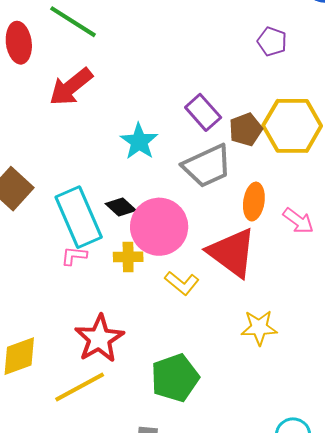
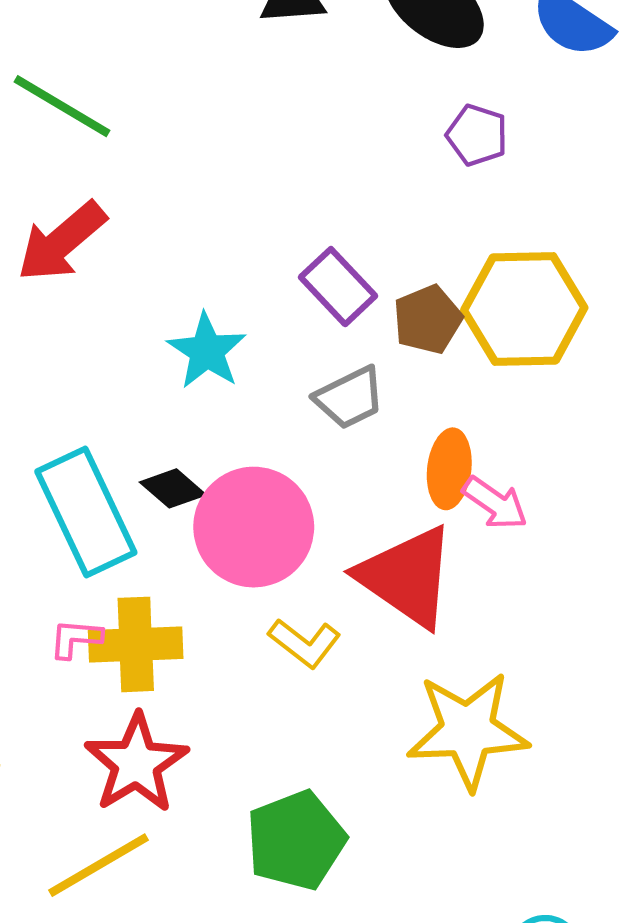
gray trapezoid: (207, 166) -> (350, 398), size x0.7
pink arrow: (298, 221) -> (495, 503), moved
pink L-shape: (74, 256) -> (76, 639), moved
yellow cross: (128, 257) -> (136, 644), moved, size x1.5
yellow star: (259, 328) -> (468, 731), size x1.6

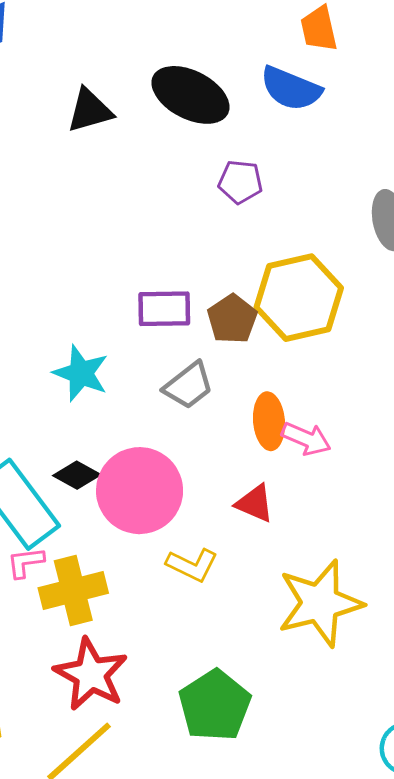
purple rectangle: (338, 287) -> (164, 309), turned -36
red triangle: (407, 577) -> (255, 503), size x0.5
pink L-shape: (76, 639) -> (25, 562), moved

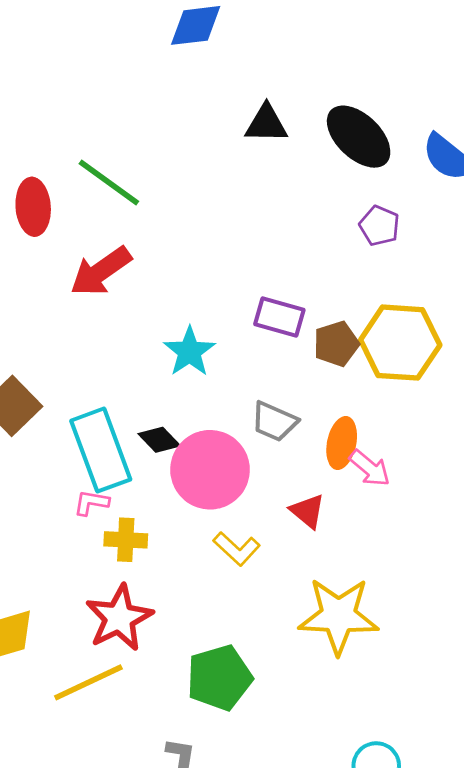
gray trapezoid: (188, 386) -> (274, 421), moved, turned 45
yellow cross: (73, 591) -> (126, 540), size x0.7

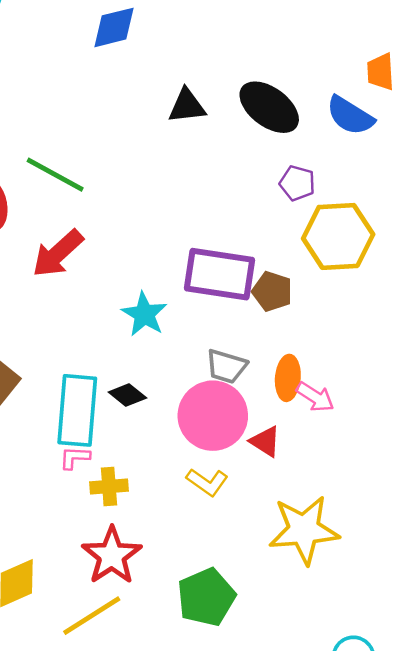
purple rectangle: (279, 317) -> (219, 274), size x1.6
yellow hexagon: (400, 343) -> (338, 236), moved
brown pentagon: (336, 344) -> (272, 291), turned -30
cyan rectangle: (101, 450) -> (77, 410), turned 32
pink circle: (210, 470) -> (213, 416), moved

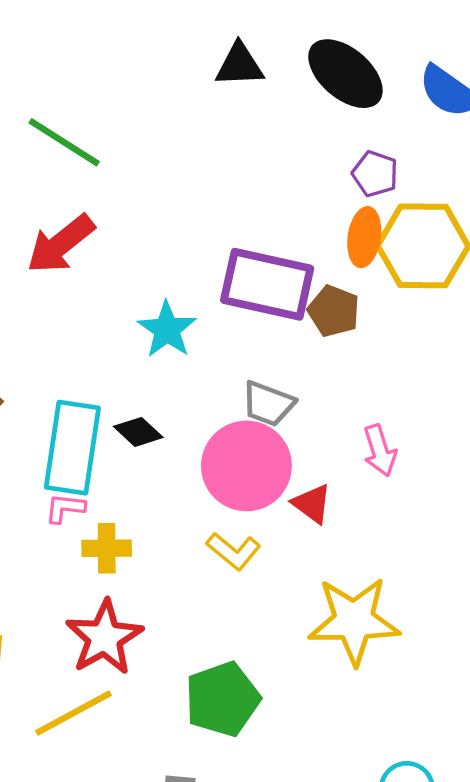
orange ellipse: (288, 378) -> (364, 237), moved
pink arrow: (315, 397) -> (380, 451), turned 36

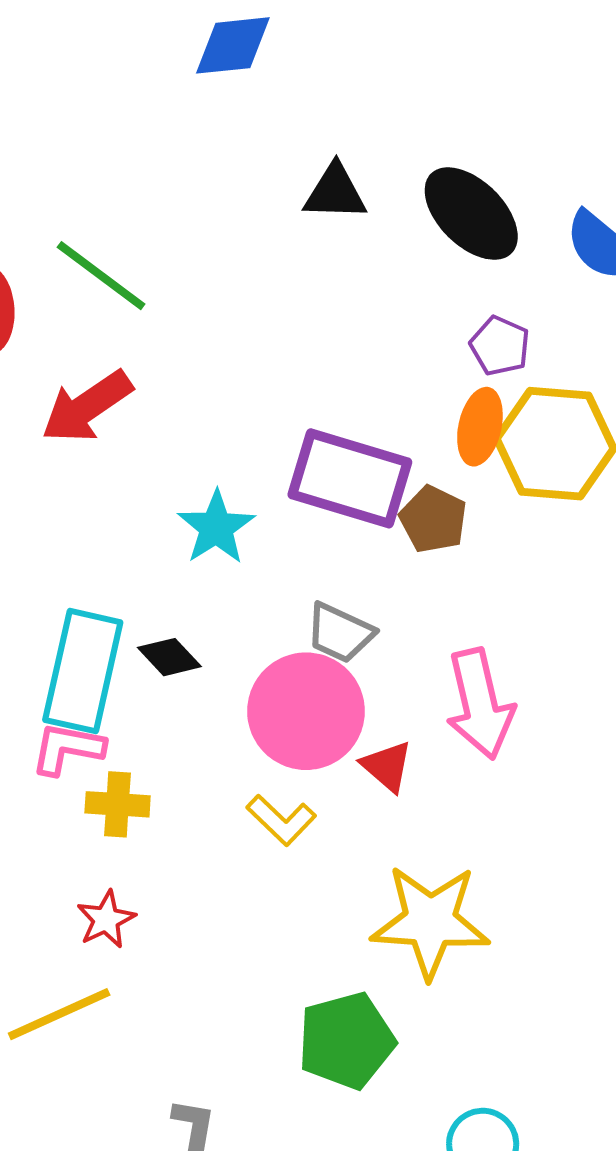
pink arrow: (380, 451) -> (480, 704), size x1.6
pink L-shape: (65, 508) -> (67, 749), size x1.4
red star: (104, 638) -> (106, 919), size x0.6
green pentagon: (222, 699) -> (346, 1041), moved

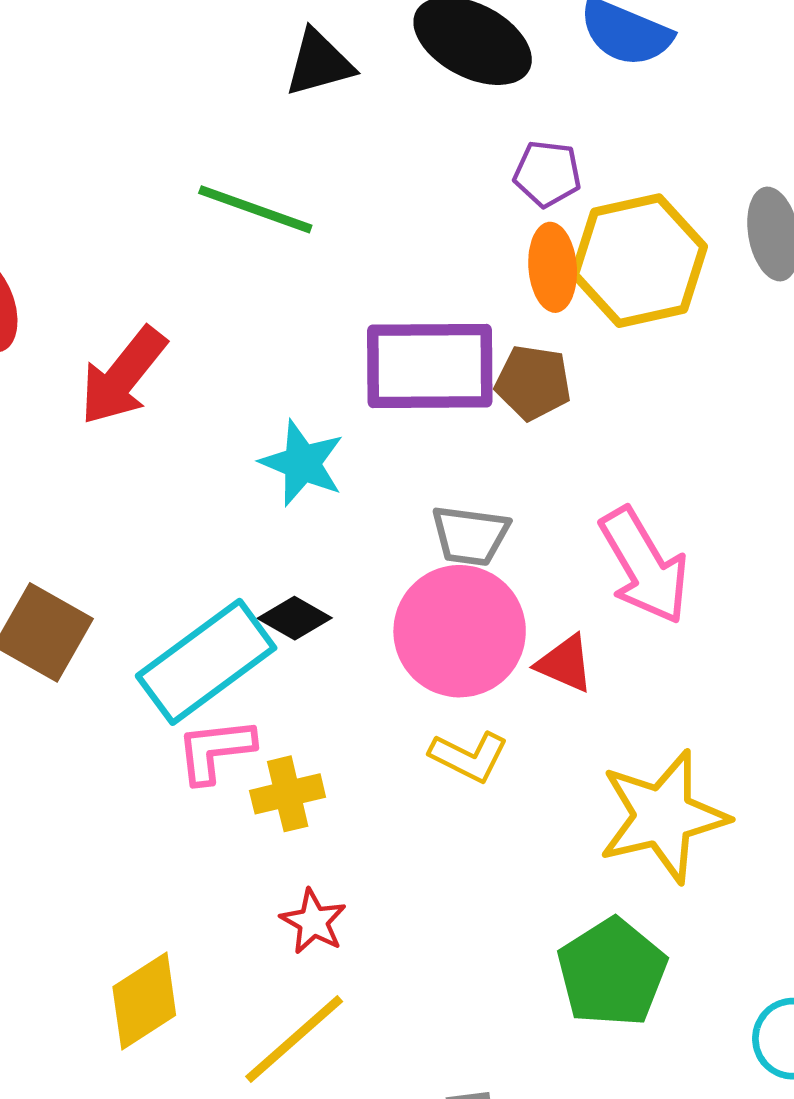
green line: (101, 276) -> (255, 209), moved
cyan rectangle: (83, 671) -> (206, 662), turned 58

